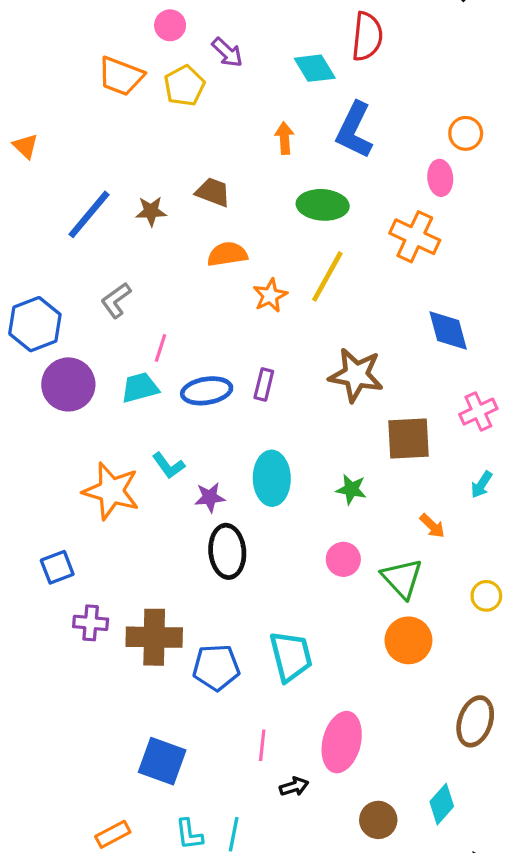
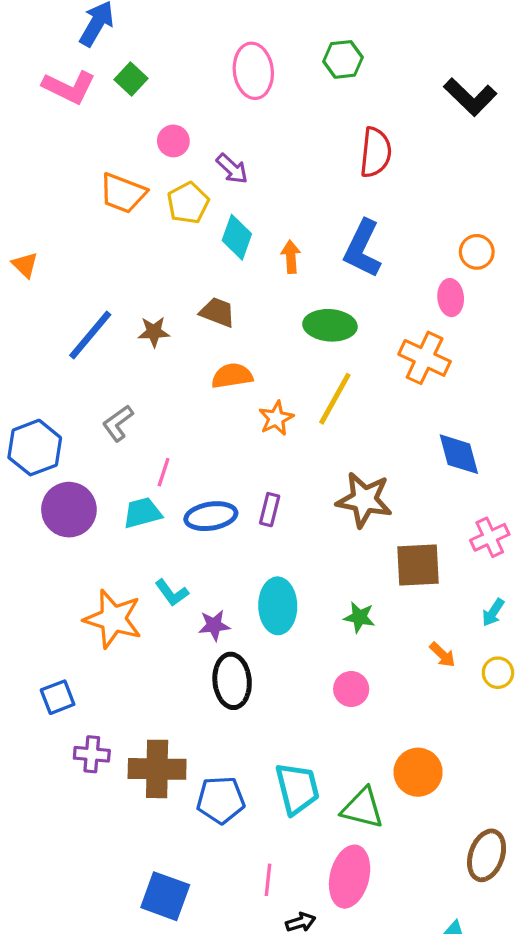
cyan diamond: (315, 68) -> (237, 237), moved, turned 51
green triangle: (402, 578) -> (363, 808), moved, turned -33
yellow circle: (486, 596) -> (498, 673), moved

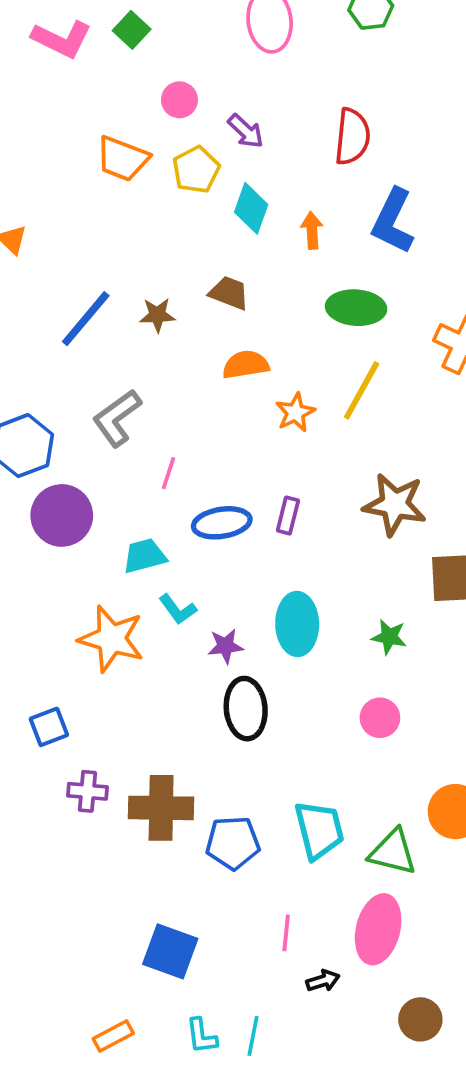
red semicircle: (376, 152) -> (352, 137), moved
gray L-shape: (118, 423) -> (117, 418), size x1.4
cyan trapezoid: (142, 513) -> (145, 556), moved

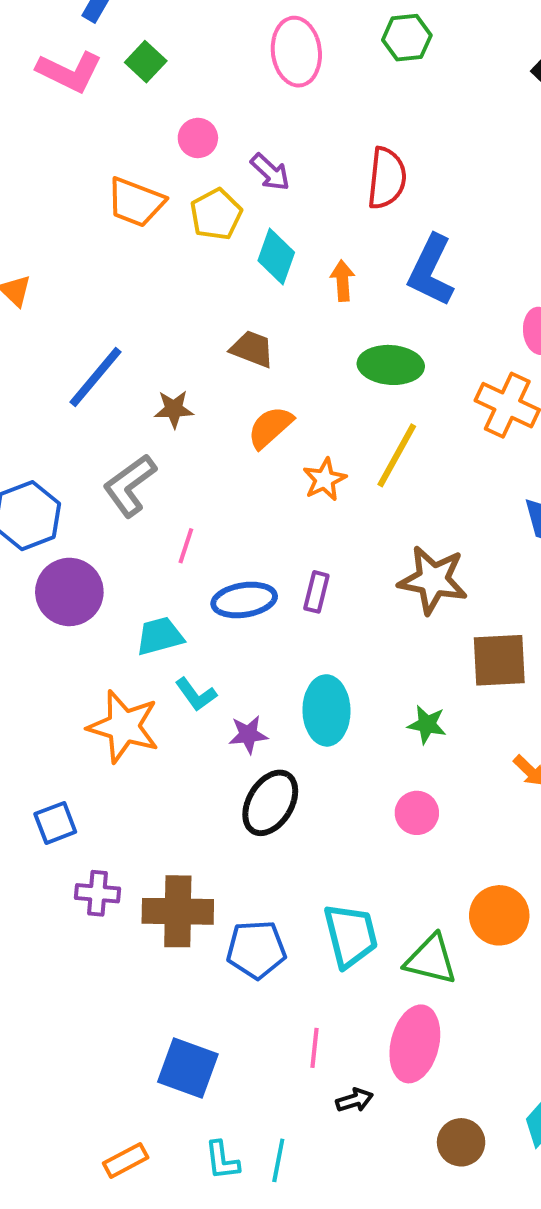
brown star: (157, 315) -> (174, 409), moved
orange semicircle: (246, 365) -> (270, 427), turned -33
black ellipse: (246, 709) -> (270, 803), turned 36

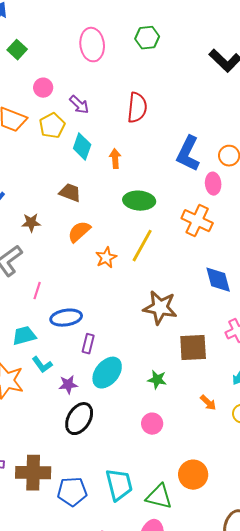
blue L-shape: (431, 271) -> (188, 154), moved
purple rectangle: (316, 592) -> (88, 344), moved
cyan ellipse: (326, 710) -> (107, 373), turned 40

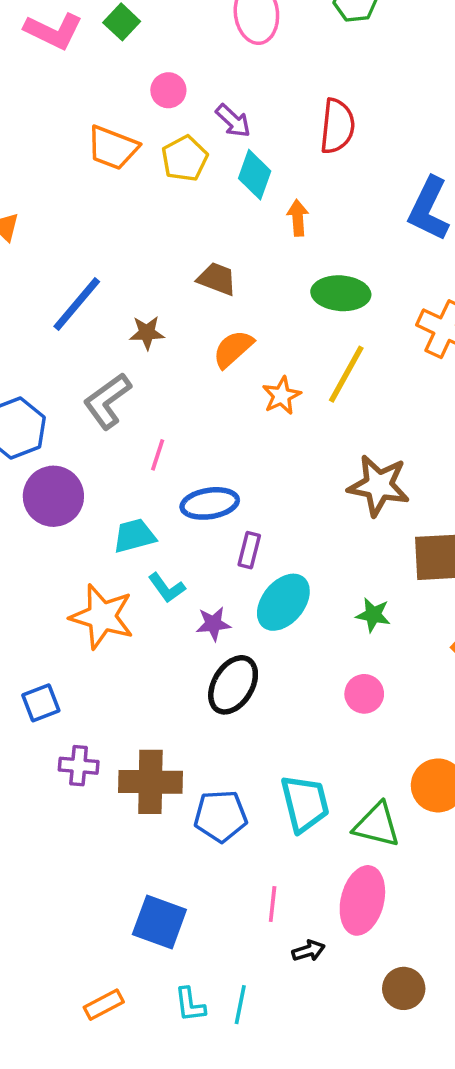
cyan diamond: (82, 147) -> (255, 175), moved

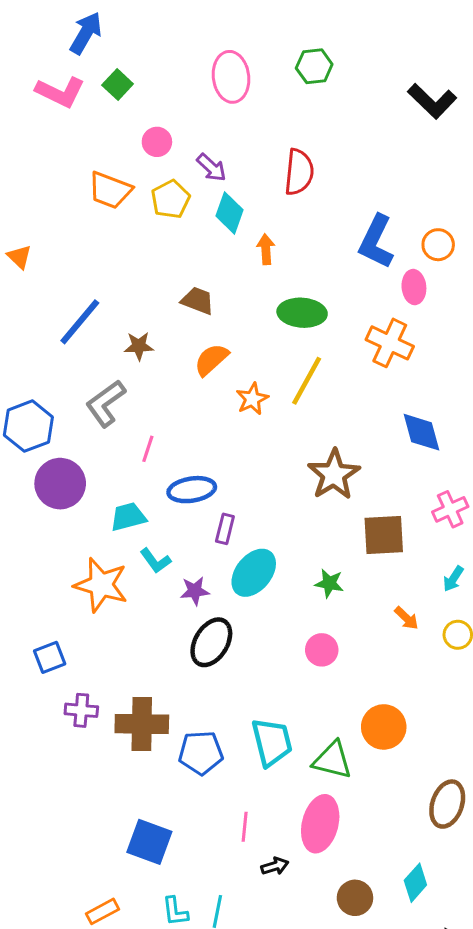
brown star: (379, 485) -> (334, 474), turned 30

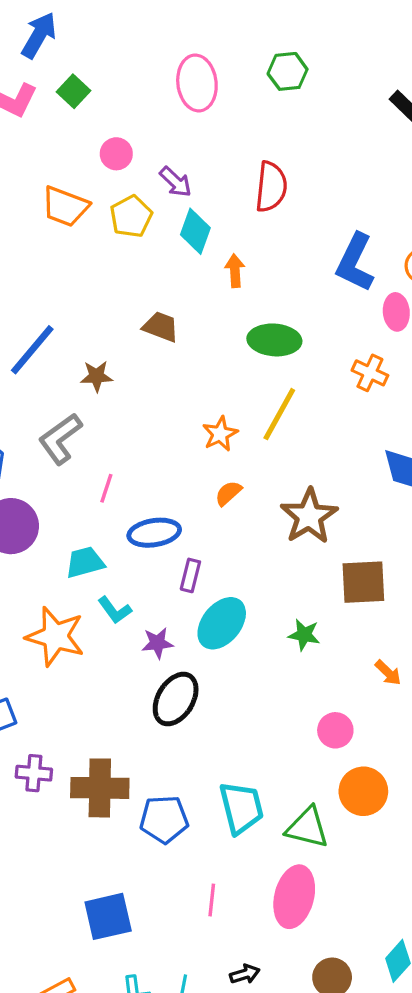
orange cross: (390, 343) -> (370, 373), size x0.7
orange semicircle: (211, 360) -> (228, 493), moved, size x0.7
pink circle: (322, 650) -> (335, 730), moved
blue square: (149, 842) -> (108, 916), turned -33
black arrow: (275, 866) -> (245, 974), moved

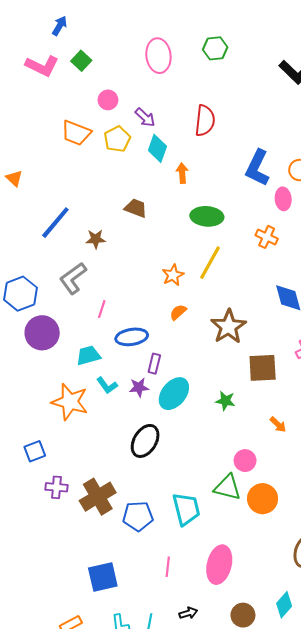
blue arrow: (39, 35) -> (60, 26), size x0.7
purple star: (157, 643) -> (139, 387), moved
brown cross: (100, 788) -> (98, 497), turned -32
green triangle: (307, 828) -> (227, 487), moved

